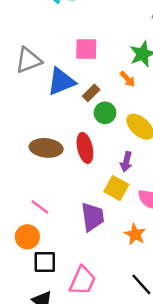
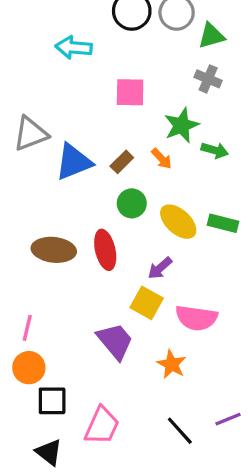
pink square: (86, 49) -> (130, 92), moved
brown rectangle: (91, 93) -> (122, 162), moved
purple arrow: (126, 162) -> (160, 268), turned 36
pink line: (40, 207) -> (27, 328), moved, turned 66
purple trapezoid: (92, 217) -> (115, 341), turned -32

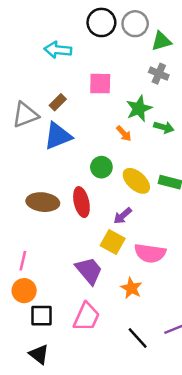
brown rectangle: (122, 162) -> (58, 102), moved
pink trapezoid: (102, 426) -> (86, 317), moved

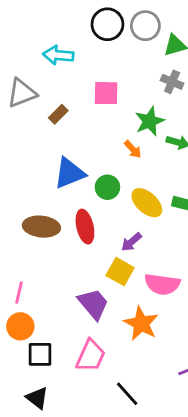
gray triangle: (25, 115) -> (22, 93), moved
blue triangle: (58, 136) -> (70, 173), moved
orange star: (131, 288) -> (141, 324), size x1.4
black line: (138, 338) -> (127, 394), moved

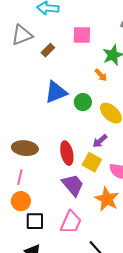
brown ellipse: (41, 227) -> (25, 148), moved
red ellipse: (85, 227) -> (67, 153), moved

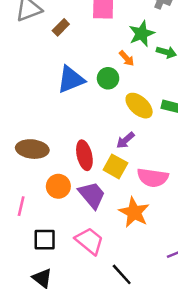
green circle: (83, 102) -> (108, 78), moved
pink line: (20, 177) -> (21, 206), moved
orange circle: (21, 201) -> (58, 186), moved
pink trapezoid: (71, 222) -> (89, 241), turned -75

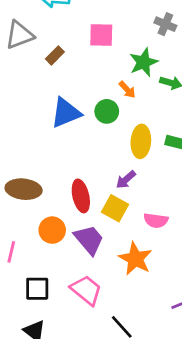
yellow ellipse: (139, 106) -> (141, 141), turned 52
pink semicircle: (153, 178) -> (156, 221), size x0.7

